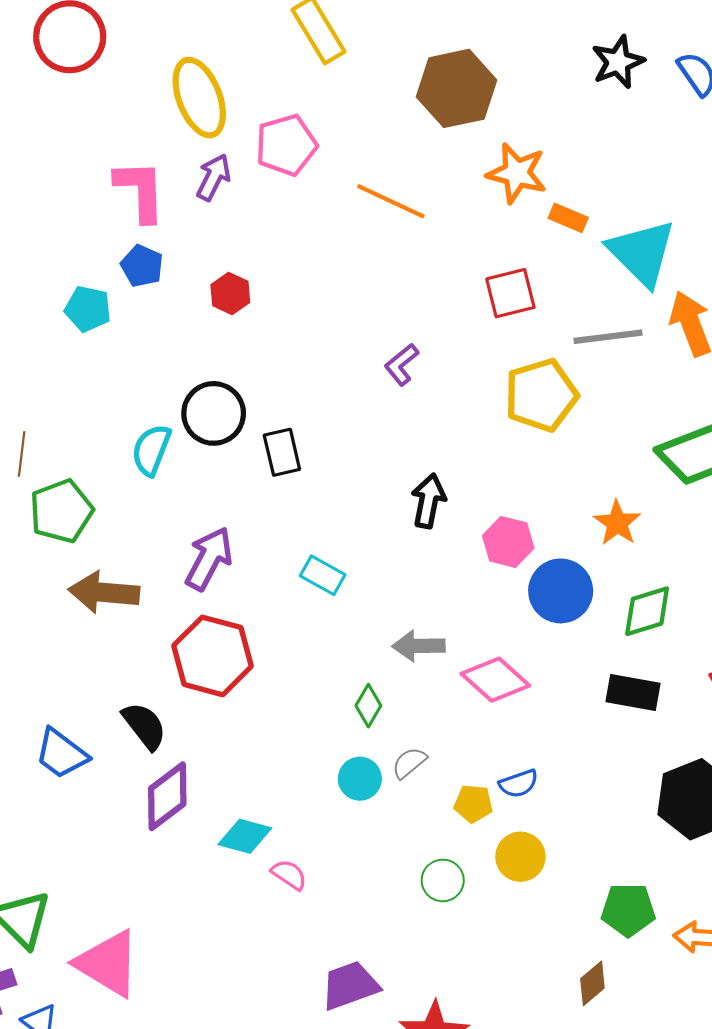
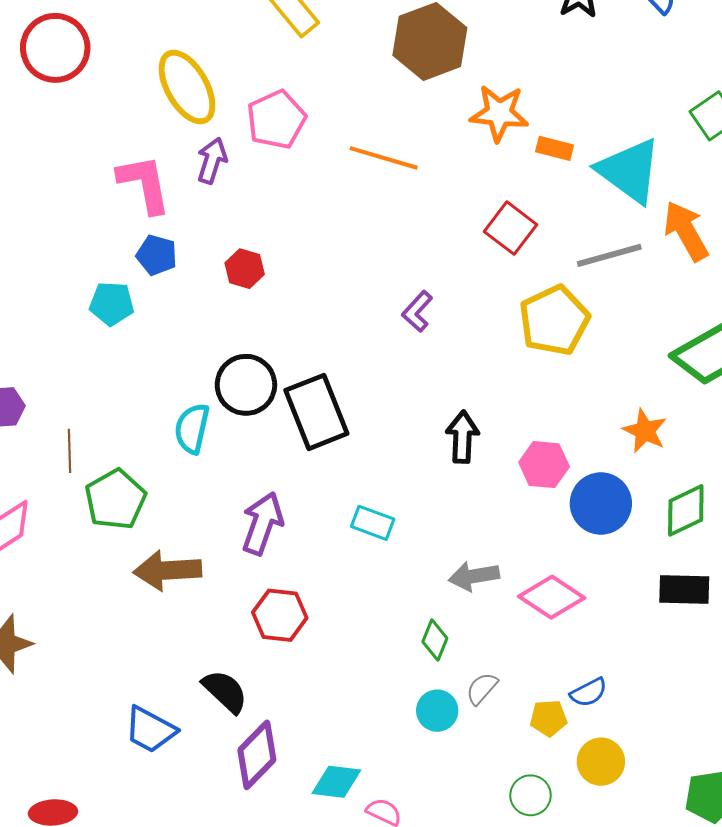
red square: (510, 293) -> (510, 228), turned -30
black rectangle: (282, 452) -> (316, 412), size x1.6
red hexagon: (213, 656) -> (280, 615), size x0.7

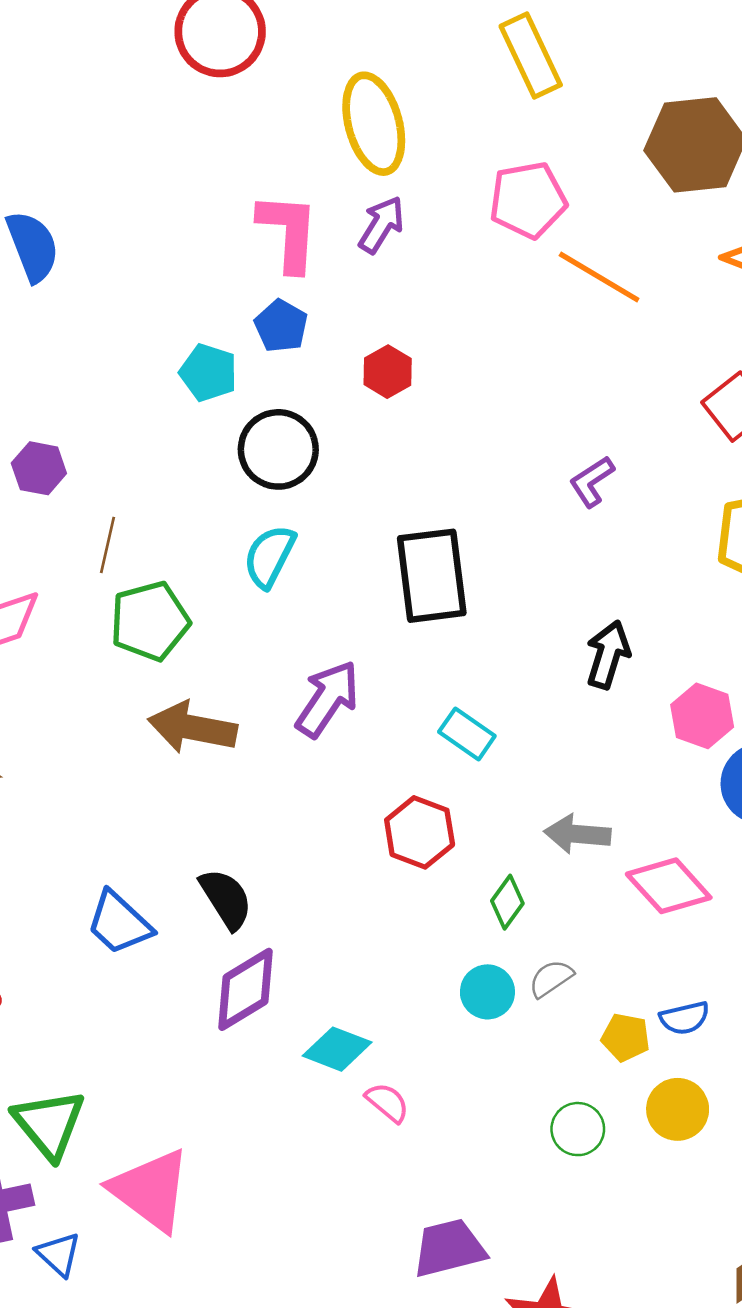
pink pentagon: (276, 120) -> (528, 200), moved
black circle: (246, 385) -> (278, 449), moved
red hexagon: (280, 615) -> (420, 832), moved

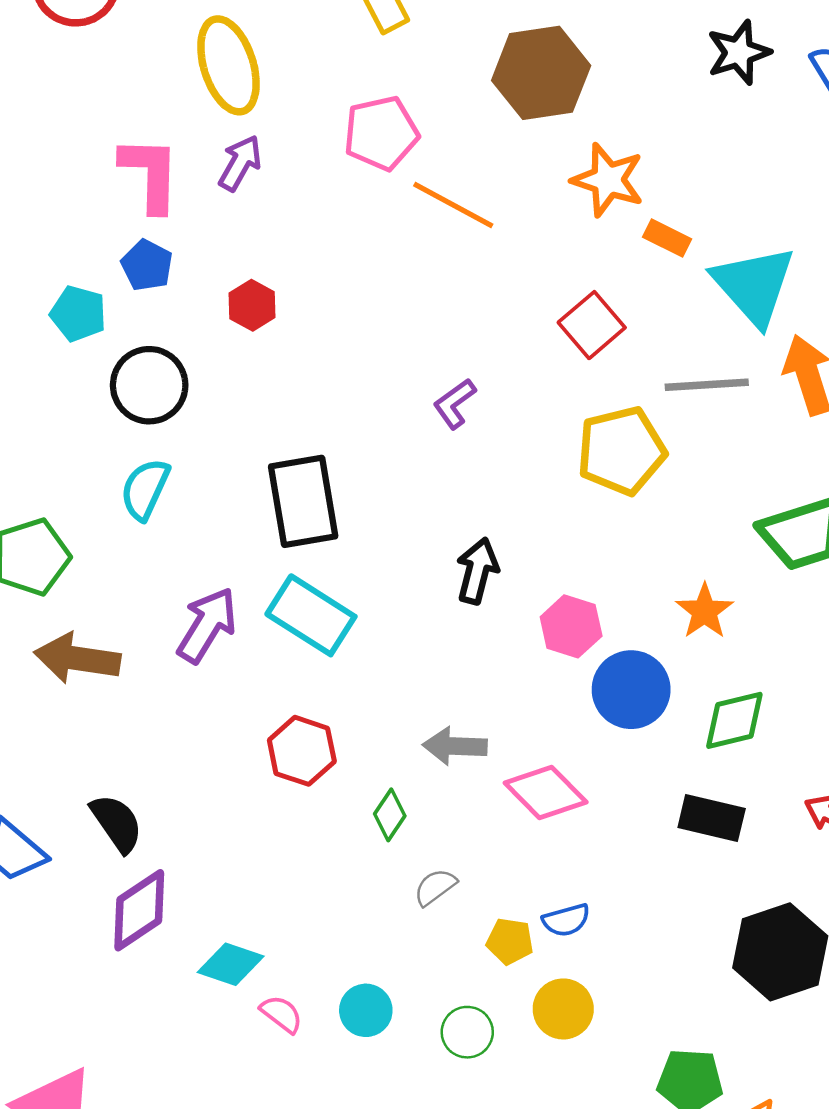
cyan rectangle: (467, 734) -> (311, 615), moved, size x1.6
cyan circle: (487, 992) -> (366, 1010), moved

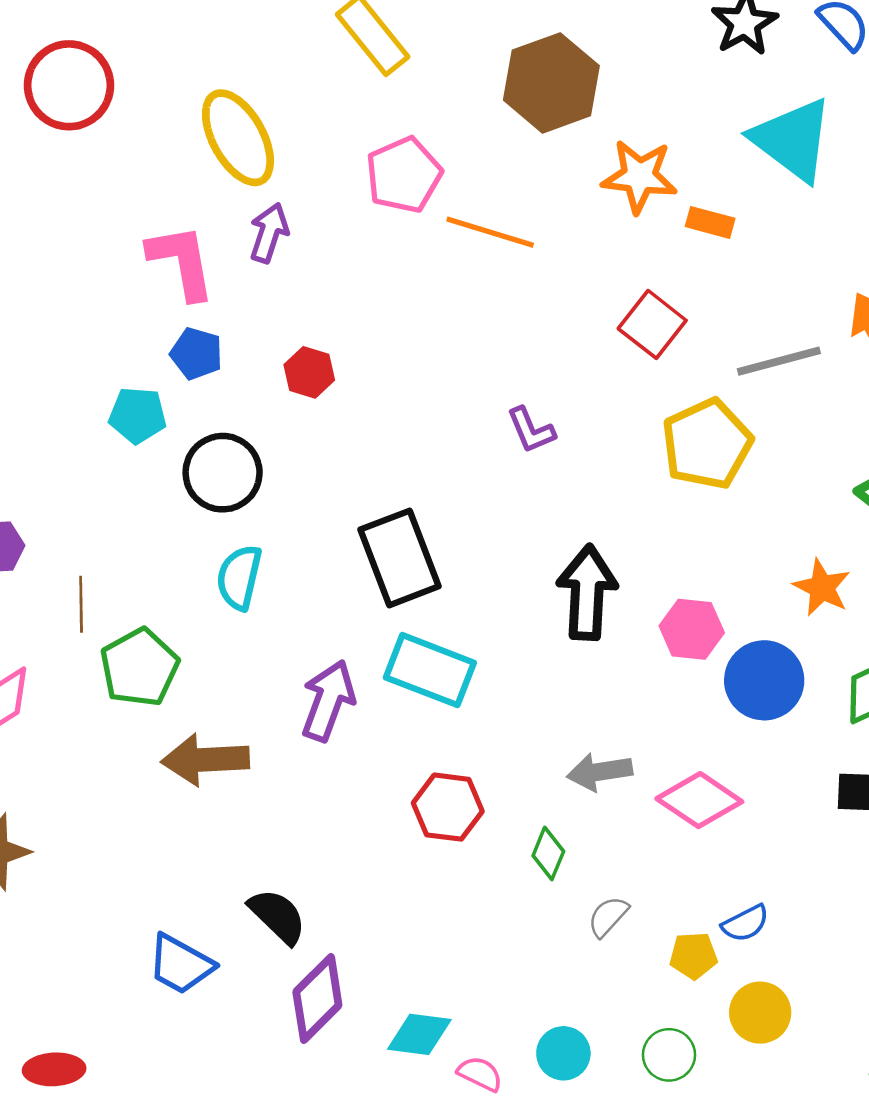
cyan triangle: (754, 285) -> (792, 140), moved
purple L-shape: (455, 404) -> (531, 430), turned -66
black arrow: (477, 571) -> (587, 592), size x1.4

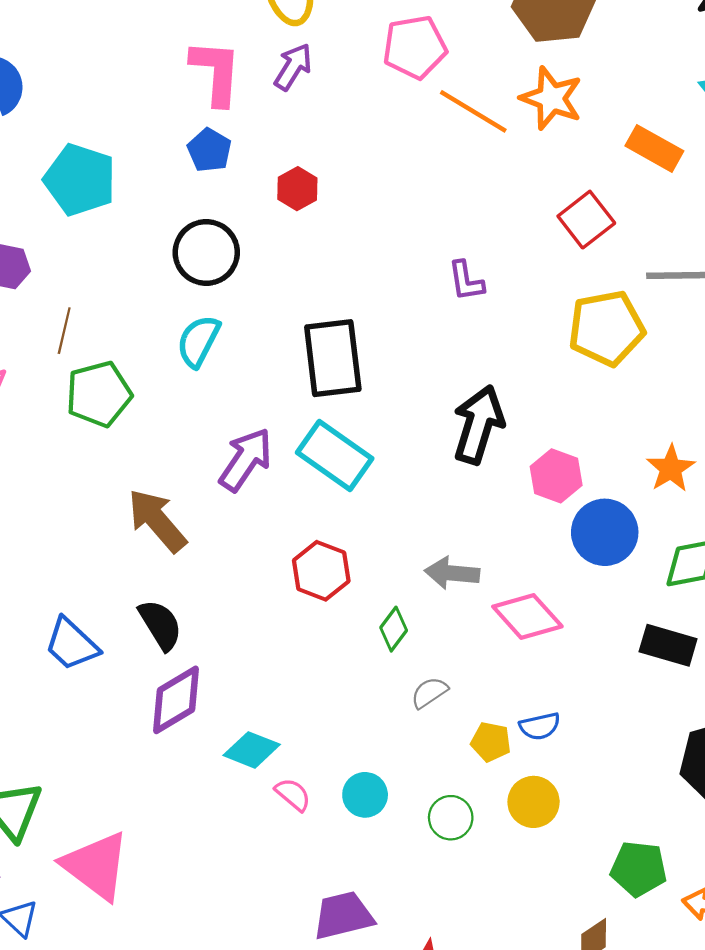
orange star: (639, 176) -> (551, 98), moved
orange rectangle: (710, 222) -> (654, 148), size x1.4
cyan pentagon: (138, 415) -> (80, 180), moved, size x1.5
brown arrow: (205, 760) -> (157, 521), moved, turned 38

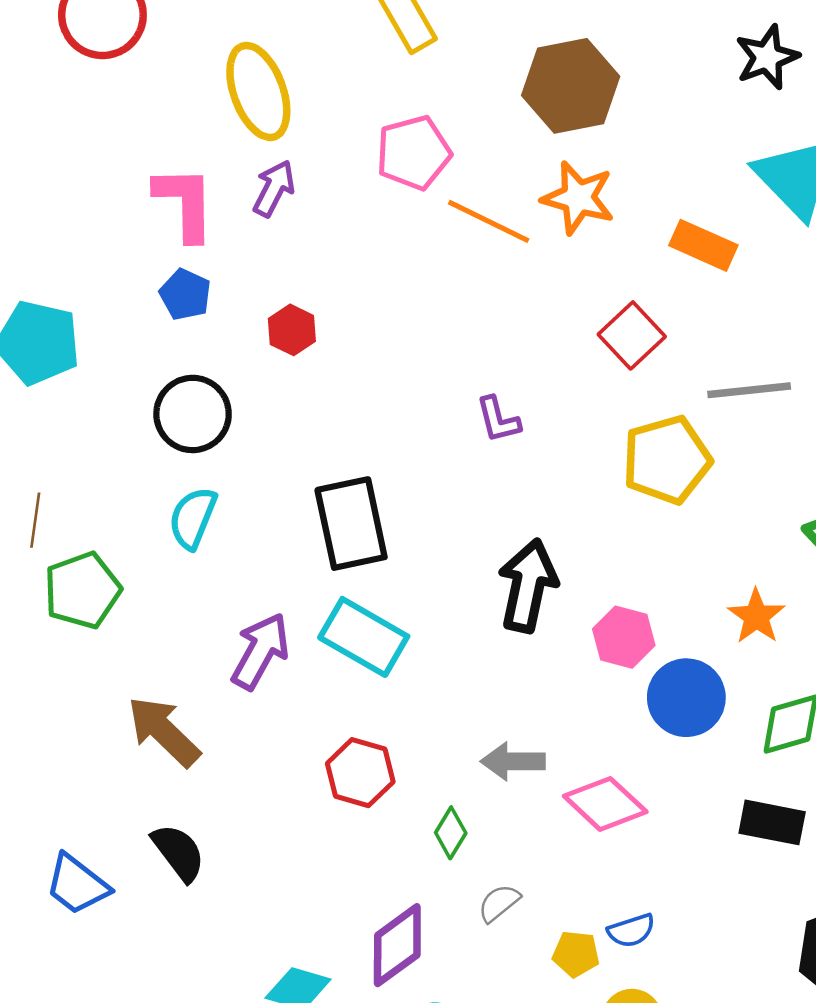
purple diamond: (176, 700) -> (397, 945), moved

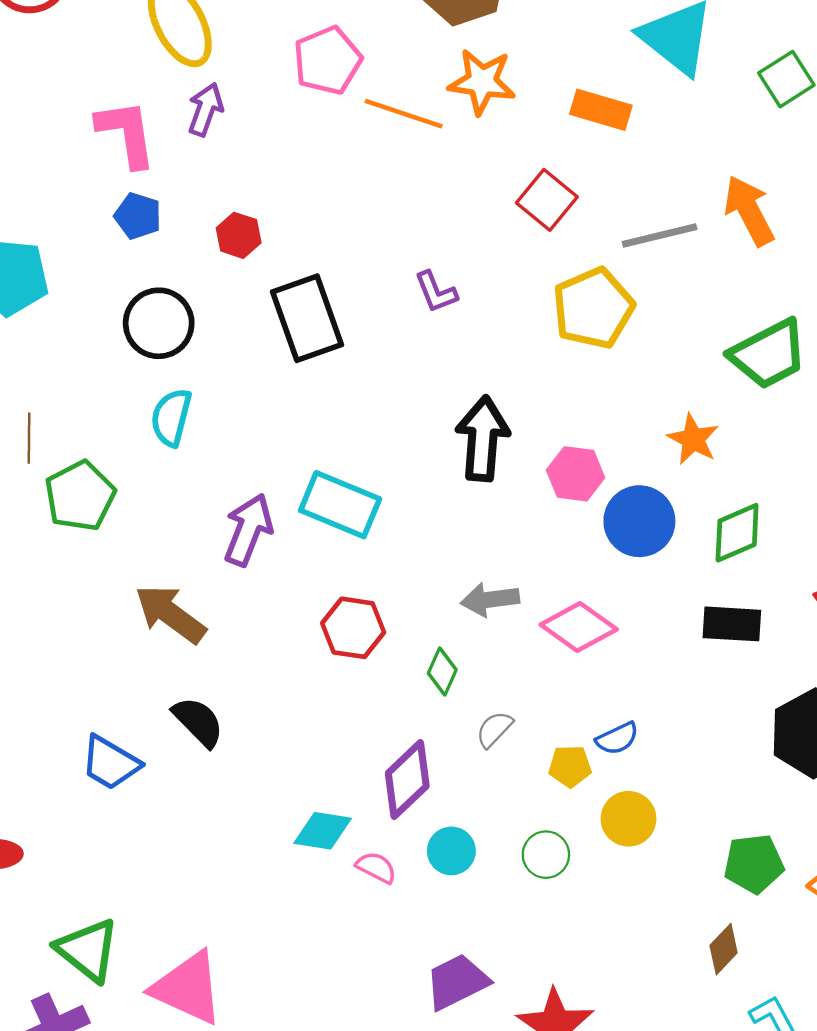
black rectangle: (351, 524) -> (307, 318), moved

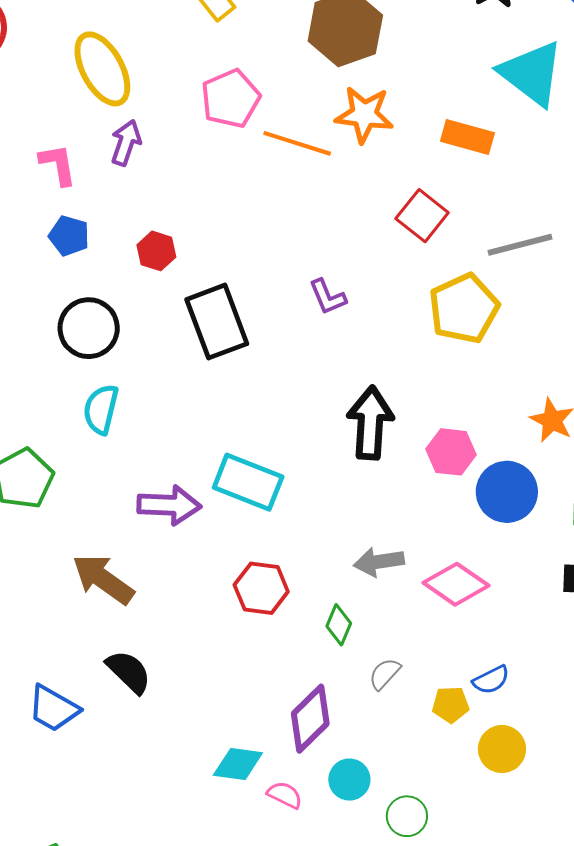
pink L-shape: (126, 133) -> (58, 165), size x0.7
purple arrow: (248, 530) -> (169, 505), turned 72
green circle: (546, 855) -> (407, 816), moved

